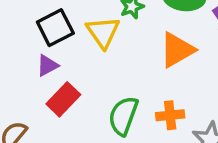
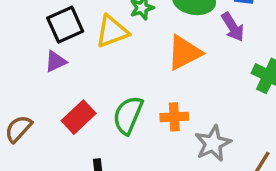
yellow triangle: (103, 32) -> (112, 31), turned 42
red rectangle: (63, 99) -> (79, 117), moved

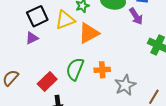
orange triangle: (184, 53) -> (89, 33), moved
red rectangle: (79, 117) -> (47, 81), moved

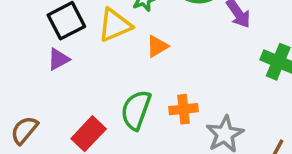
orange triangle: (89, 33) -> (157, 46), size x0.6

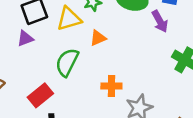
green semicircle: (136, 110) -> (67, 62), moved

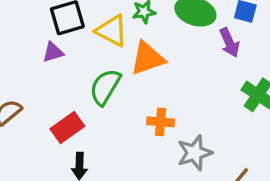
yellow triangle: (69, 19) -> (112, 31), turned 40
orange triangle: (98, 38) -> (148, 58), size x1.6

